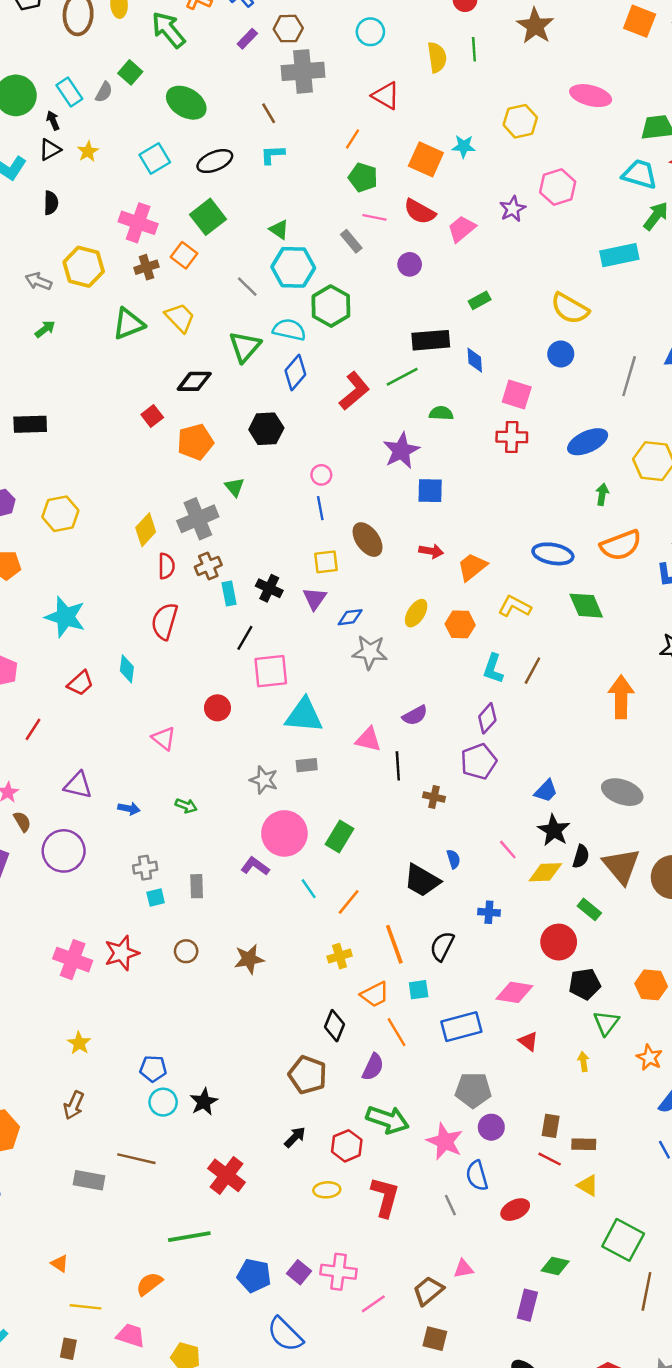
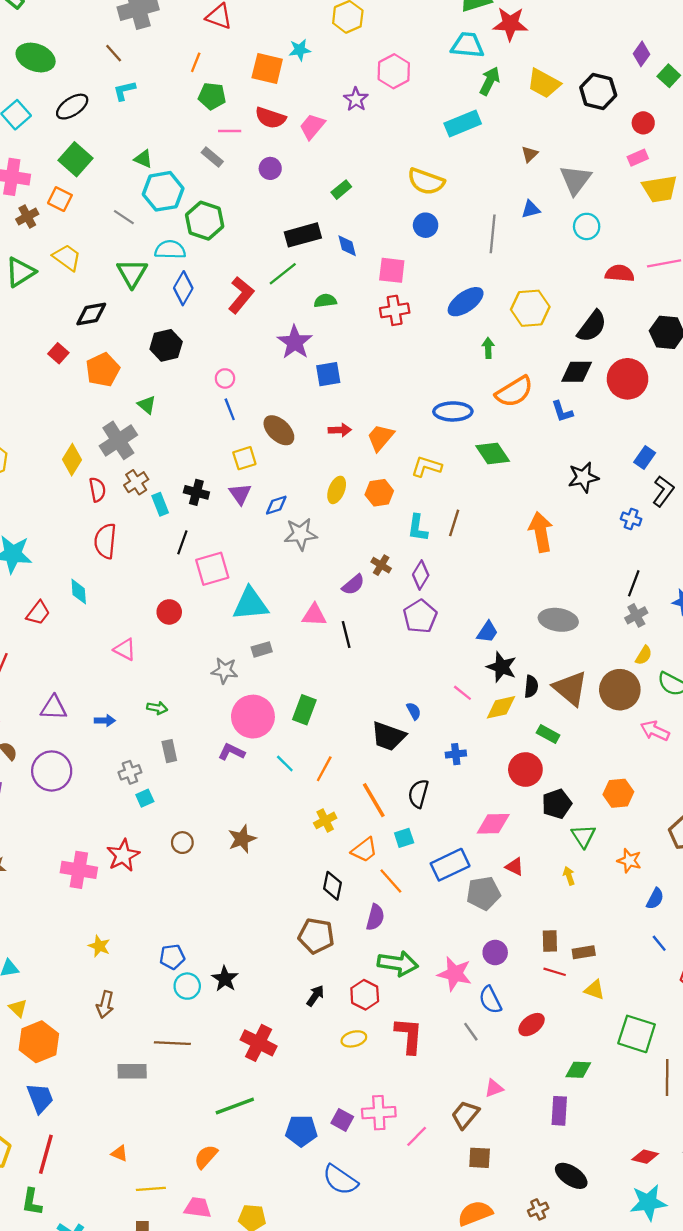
brown cross: (434, 797) -> (381, 565), moved, turned 30
gray rectangle: (197, 886) -> (169, 751), moved
gray pentagon: (473, 1090) -> (483, 893), moved

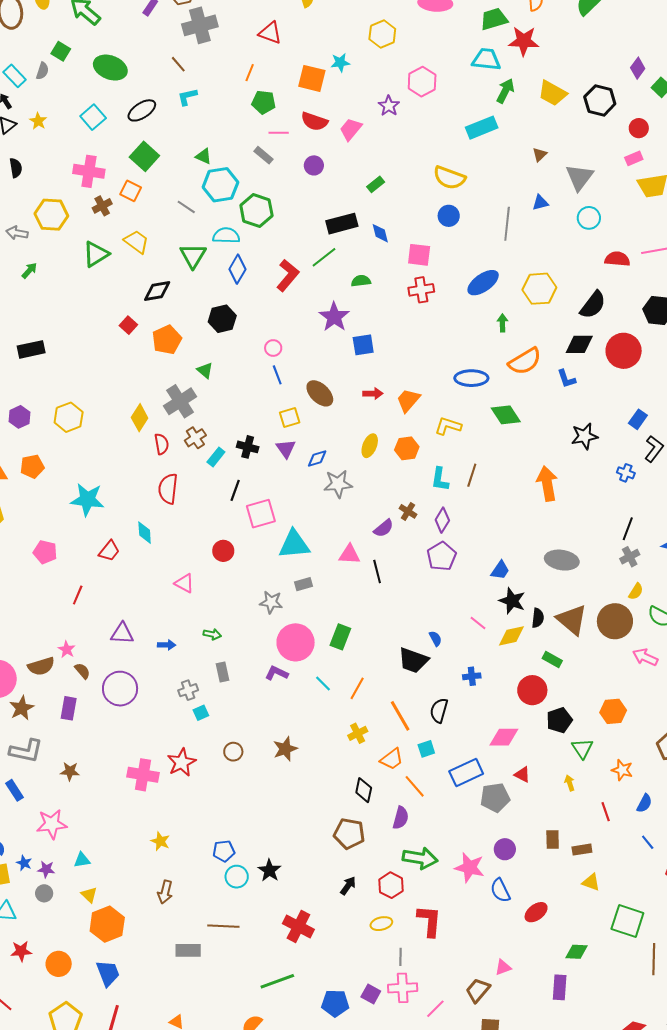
cyan rectangle: (160, 504) -> (216, 457), turned 60
red line: (555, 972) -> (606, 812), moved, turned 54
gray line: (471, 1032) -> (401, 957), moved, turned 36

